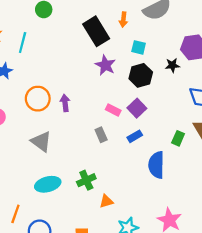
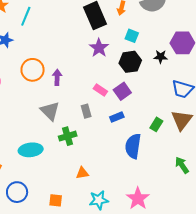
gray triangle: (41, 142) -> (50, 111), moved
green cross: (86, 180) -> (68, 136), moved

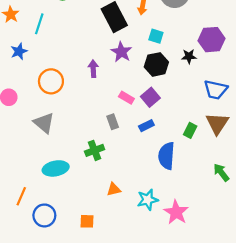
purple arrow: (57, 77) -> (93, 69), moved
gray triangle: (50, 111) -> (44, 123), moved
cyan star: (99, 200) -> (148, 200), moved

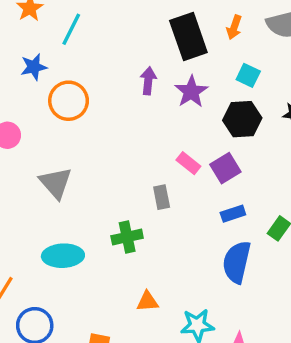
purple arrow: (93, 69) -> (148, 81), moved
orange circle: (51, 81) -> (69, 101), moved
blue rectangle: (146, 126) -> (233, 214), moved

